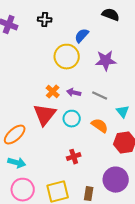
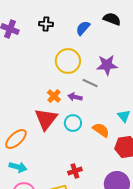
blue semicircle: (82, 36) -> (83, 28), moved
gray line: (100, 96) -> (90, 83), moved
red cross: (74, 157) -> (75, 171), moved

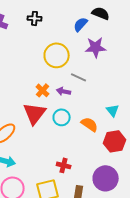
blue semicircle: (83, 28) -> (81, 24), moved
purple star: (107, 65) -> (96, 47), moved
red cross: (75, 171) -> (64, 165), turned 32

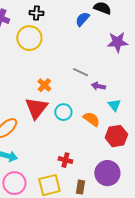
purple star: (96, 47) -> (117, 42), moved
yellow circle: (57, 55) -> (29, 38), moved
purple arrow: (64, 91) -> (98, 86), moved

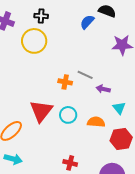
orange cross: (44, 85) -> (65, 82), moved, turned -32
orange semicircle: (91, 119) -> (96, 122), turned -30

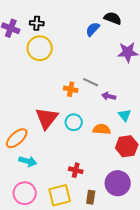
black cross: (41, 16) -> (37, 23), moved
cyan arrow: (13, 159) -> (28, 161), moved

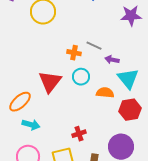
cyan triangle: (125, 115) -> (128, 79), size x1.6
cyan circle: (74, 122) -> (81, 77), moved
red cross: (76, 170) -> (79, 134), turned -32

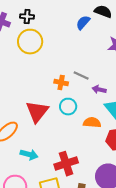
cyan arrow: (31, 125) -> (29, 155), moved
red cross: (79, 134) -> (66, 164), size x1.6

